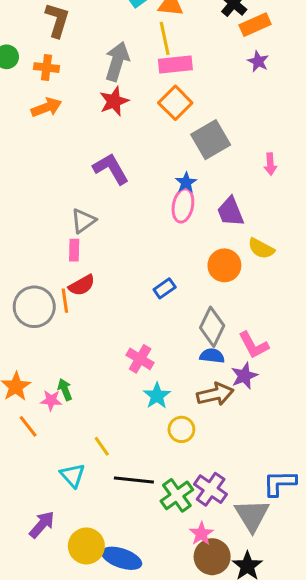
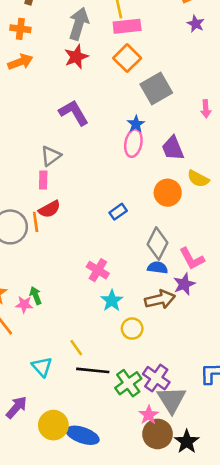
yellow line: (102, 446) -> (76, 348), moved
gray triangle: (252, 515) -> (171, 400), moved

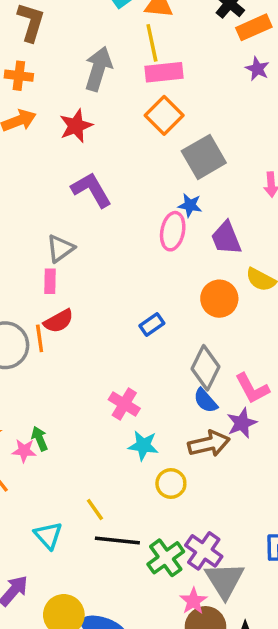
red star: (76, 57) -> (76, 126), moved
blue star: (136, 124) -> (190, 205), moved, turned -30
blue semicircle: (158, 268) -> (205, 401), turned -138
cyan star: (112, 301) -> (143, 445), turned -30

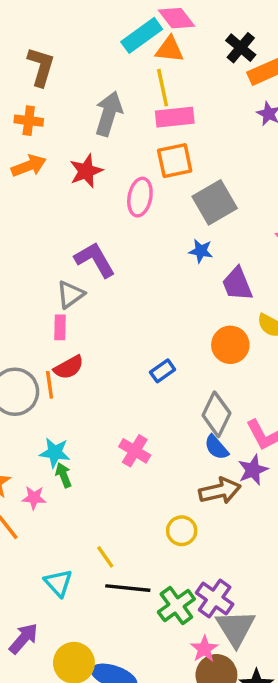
orange square: (164, 115) -> (175, 161), turned 33
purple L-shape: (91, 190) -> (95, 260), moved
pink ellipse: (173, 231) -> (140, 197), moved
green arrow: (40, 439) -> (63, 475), moved
cyan star: (143, 445) -> (55, 453), moved

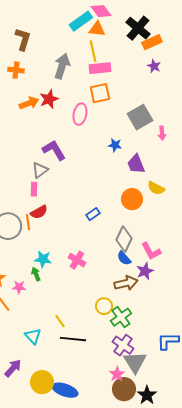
black cross: (241, 48) -> (138, 28), size x1.4
orange arrow: (29, 166) -> (29, 103), moved
gray square: (215, 202) -> (140, 117), moved
cyan star: (55, 453) -> (43, 259), moved
green cross: (176, 605) -> (121, 317), moved

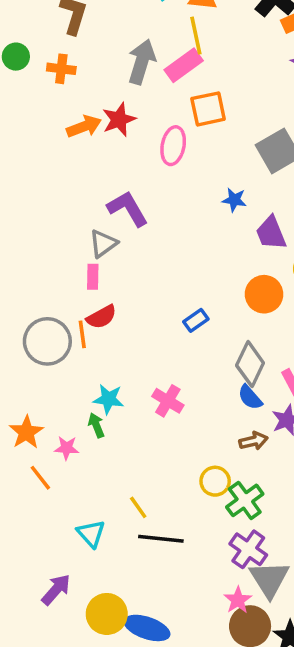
pink rectangle: (100, 68) -> (184, 65), moved, turned -30
brown arrow: (126, 283) -> (254, 441), size x0.7

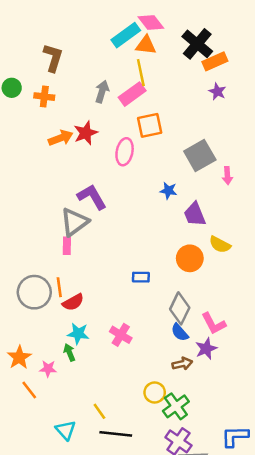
gray arrow: (142, 62) -> (102, 92), size x0.7
gray triangle: (103, 244) -> (74, 222), size x1.4
red semicircle: (101, 317) -> (73, 302), moved
blue rectangle: (196, 320) -> (141, 277), turned 36

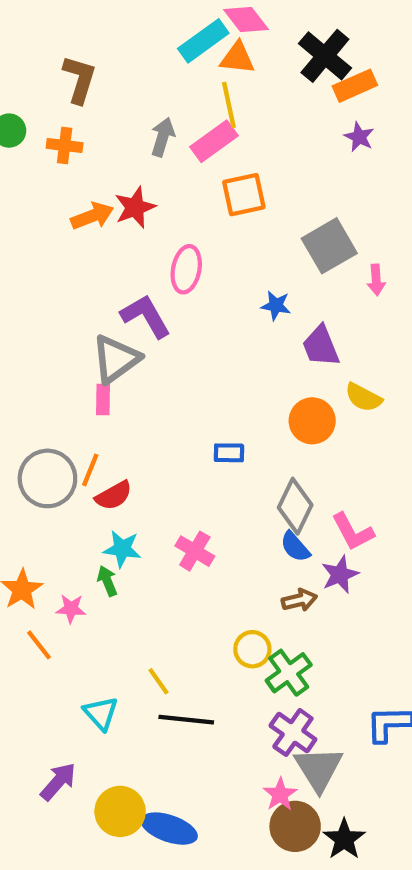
pink ellipse: (125, 152) -> (186, 269), moved
orange line: (59, 287) -> (90, 470), turned 30

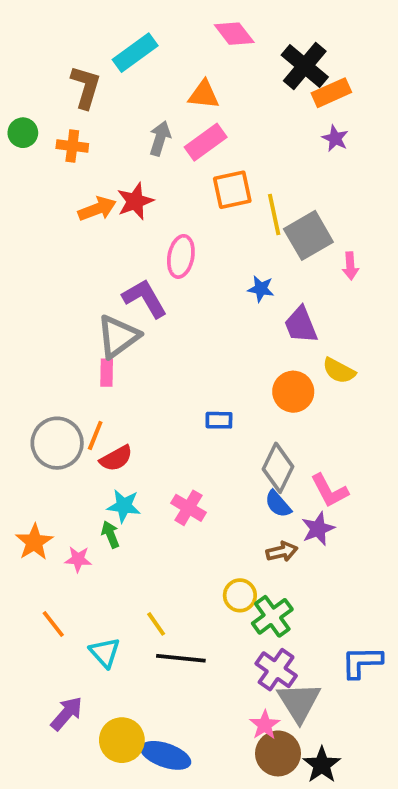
cyan rectangle: (203, 41) -> (135, 53), moved
orange triangle: (237, 58) -> (204, 95), moved
yellow line: (229, 105) -> (274, 215), moved
orange line: (39, 645) -> (53, 624), moved

